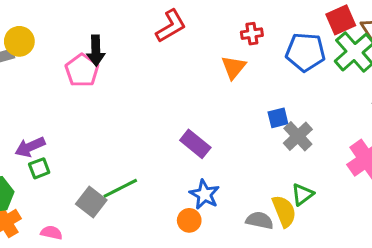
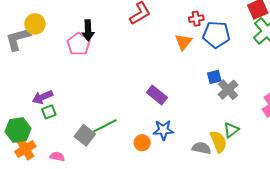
blue pentagon: (306, 52) -> (216, 35), moved
blue star: (205, 194) -> (163, 130), turned -30
orange circle: (189, 220) -> (142, 143), moved

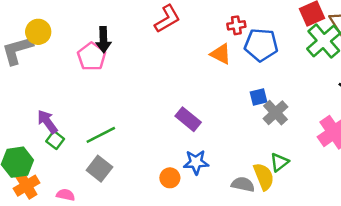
orange triangle: (183, 42) -> (221, 54), turned -42
purple arrow: (42, 97) -> (47, 122), turned 78
green square: (49, 112) -> (55, 140), turned -32
green line: (105, 126) -> (101, 135), moved

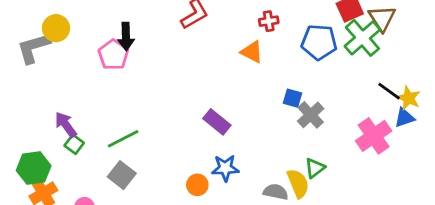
blue pentagon: (261, 45) -> (319, 42), moved
blue square: (259, 97) -> (292, 98), turned 30

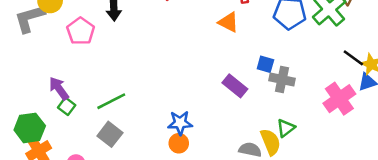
pink pentagon: (113, 55) -> (81, 31), moved
gray cross: (311, 115) -> (282, 80), turned -35
purple rectangle: (217, 122) -> (235, 86), moved
blue star: (225, 168) -> (180, 123), moved

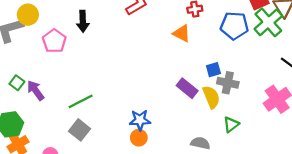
blue square: (265, 64) -> (213, 70), turned -32
green square: (67, 106) -> (17, 83), moved
yellow semicircle: (271, 142) -> (211, 97), moved

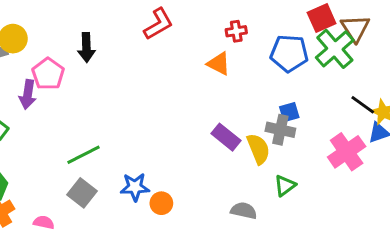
blue square: (213, 70) -> (289, 112), moved
purple arrow: (36, 90) -> (28, 94), moved, turned -135
blue star: (140, 120) -> (135, 187), moved

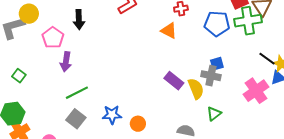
green cross: (335, 49) -> (248, 21), turned 32
purple arrow: (28, 94) -> (66, 62), moved
orange circle: (161, 203) -> (138, 124), moved

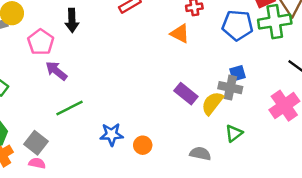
purple arrow: (66, 62) -> (56, 71), turned 120
yellow semicircle: (196, 89) -> (212, 103), turned -120
gray square: (76, 119) -> (36, 143), moved

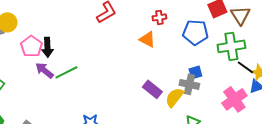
black arrow: (72, 20) -> (47, 47), moved
green cross: (275, 22) -> (231, 46), moved
green line: (70, 108) -> (66, 72), moved

